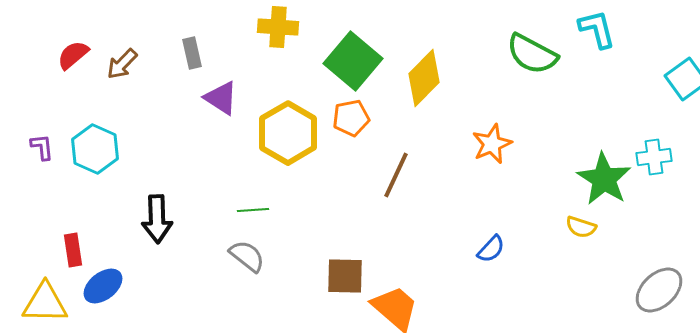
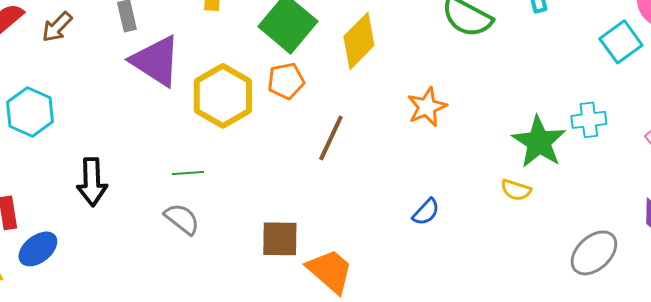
purple triangle: (221, 98) -> (156, 61), size x1.5

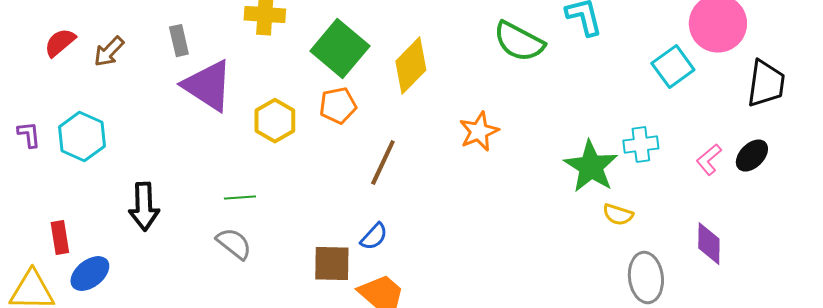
yellow hexagon: (223, 96) -> (275, 121), size x0.7
yellow semicircle: (516, 190) -> (618, 215), moved
blue semicircle: (426, 212) -> (374, 237), moved
gray ellipse: (594, 253) -> (646, 278), turned -54

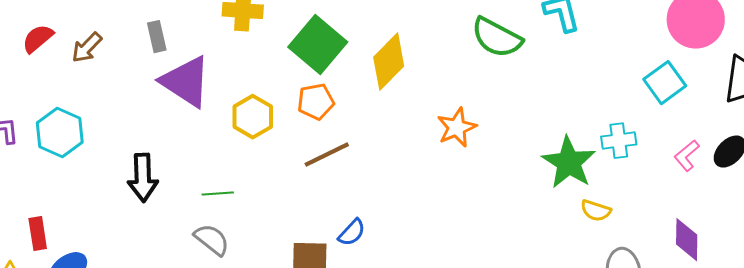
cyan square: (673, 67) -> (665, 83), moved
brown line: (383, 163) -> (327, 155), moved, turned 39
black arrow: (144, 207) -> (143, 178), moved

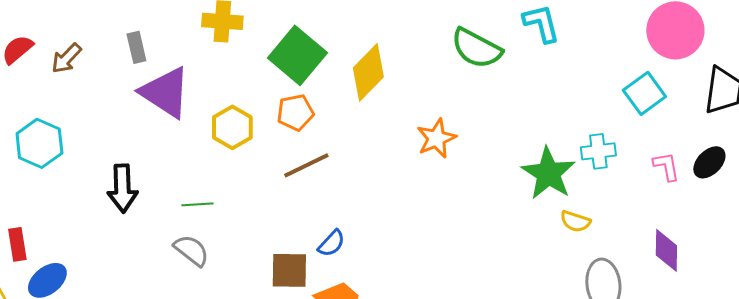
pink L-shape: (687, 156) -> (666, 166), turned 120

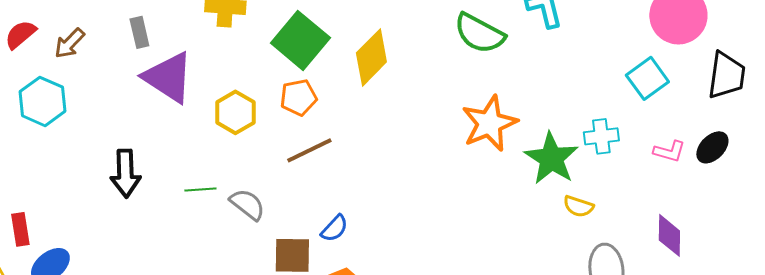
orange star: (436, 138) -> (489, 123), moved, size x1.4
cyan hexagon: (39, 143) -> (42, 101), moved
pink L-shape: (666, 166) -> (669, 151), turned 116
gray semicircle: (191, 250) -> (247, 204), moved

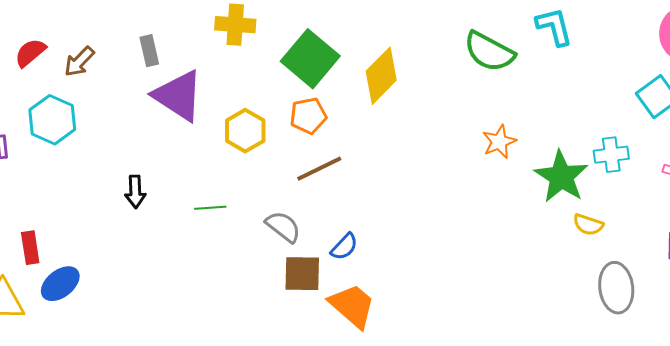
orange star: (489, 123) -> (499, 142), size x0.6
black arrow: (125, 173) -> (135, 192), size x0.7
gray semicircle: (247, 204) -> (283, 227), moved

